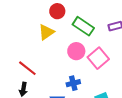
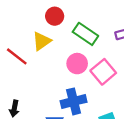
red line: (27, 68) -> (17, 56), moved
blue cross: (73, 83) -> (74, 101), size x1.5

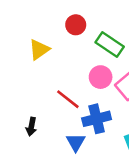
yellow triangle: (42, 41) -> (39, 50), moved
red line: (17, 56) -> (68, 99), moved

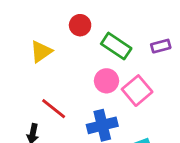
red line: (68, 99) -> (54, 109), moved

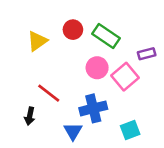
red circle: (80, 25) -> (73, 30), moved
purple rectangle: (161, 46) -> (147, 54), moved

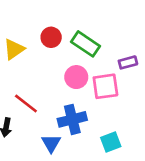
pink square: (125, 77) -> (105, 86), turned 32

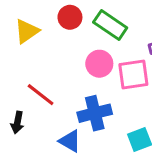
blue triangle: (51, 143) -> (70, 141), turned -30

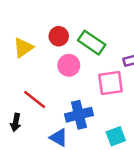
pink circle: (99, 64) -> (69, 65), moved

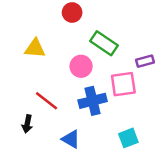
red circle: (59, 36) -> (72, 13), moved
yellow triangle: (23, 48) -> (35, 48), turned 40
blue cross: (79, 115) -> (93, 101), moved

